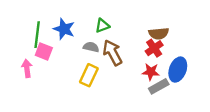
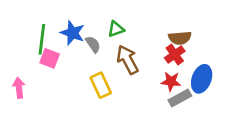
gray semicircle: (91, 47) -> (93, 44), moved, turned 42
pink arrow: (27, 68) -> (19, 88), moved
yellow rectangle: (89, 75) -> (101, 85), turned -50

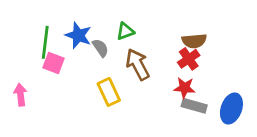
blue ellipse: (202, 79) -> (231, 108), moved
gray rectangle: (180, 98) -> (194, 106), turned 45

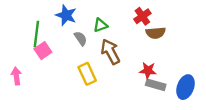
blue star: (78, 35) -> (66, 15), moved
red cross: (189, 59) -> (142, 16), moved
pink square: (54, 63) -> (43, 51), turned 35

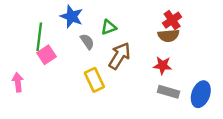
red cross: (142, 16) -> (172, 20), moved
brown arrow: (110, 52) -> (119, 56), turned 60
red star: (148, 70) -> (163, 65), moved

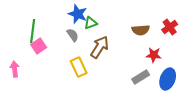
blue star: (72, 16) -> (78, 14), moved
red cross: (172, 20) -> (170, 27), moved
red star: (163, 65) -> (154, 55), moved
gray rectangle: (168, 92) -> (141, 77), turned -48

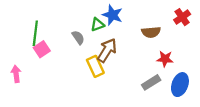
blue star: (78, 14) -> (112, 15), moved
red cross: (170, 27) -> (182, 17), moved
yellow rectangle: (79, 67) -> (95, 66), moved

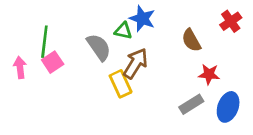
green triangle: (97, 25) -> (123, 31), turned 32
brown semicircle: (151, 32) -> (191, 40), turned 66
gray semicircle: (78, 37) -> (99, 47), size x1.5
pink arrow: (16, 74) -> (20, 68), moved

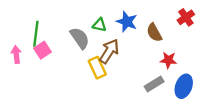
blue star: (142, 19) -> (127, 22), moved

